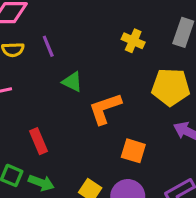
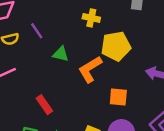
yellow cross: (133, 41) -> (91, 18), moved
yellow pentagon: (171, 87) -> (116, 46), moved

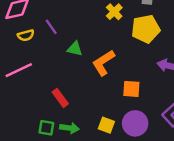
yellow cross: (91, 18) -> (114, 12), moved, turned 35
yellow pentagon: (116, 46) -> (146, 29), moved

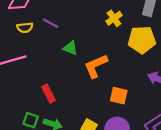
purple line: (51, 27) -> (51, 23), turned -35

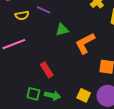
green triangle: (70, 48) -> (62, 30), turned -32

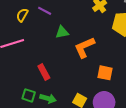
yellow semicircle: (22, 15) -> (22, 15), turned 128

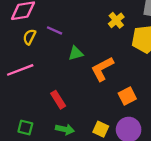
orange square: (105, 73) -> (127, 96), turned -35
green square: (29, 95) -> (25, 127), moved

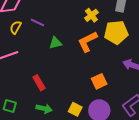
orange L-shape: (102, 69) -> (87, 42), moved

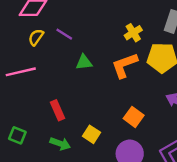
orange square: (99, 81) -> (134, 117), turned -35
yellow square: (75, 109) -> (92, 134), moved

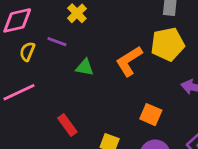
yellow cross: (133, 33) -> (77, 13), moved
green triangle: (84, 62) -> (85, 67), turned 30

